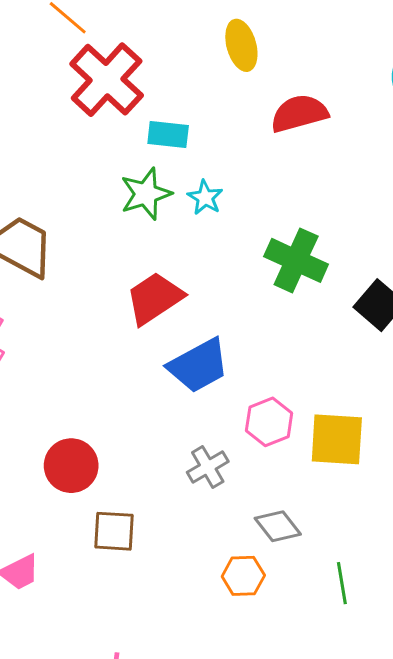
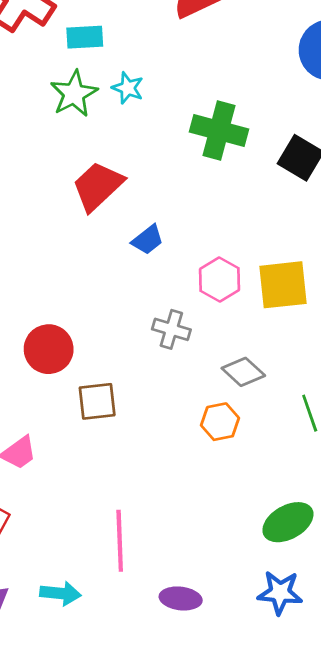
blue trapezoid: (199, 366) -> (148, 240), size x0.6
gray cross: (208, 467) -> (171, 329), turned -33

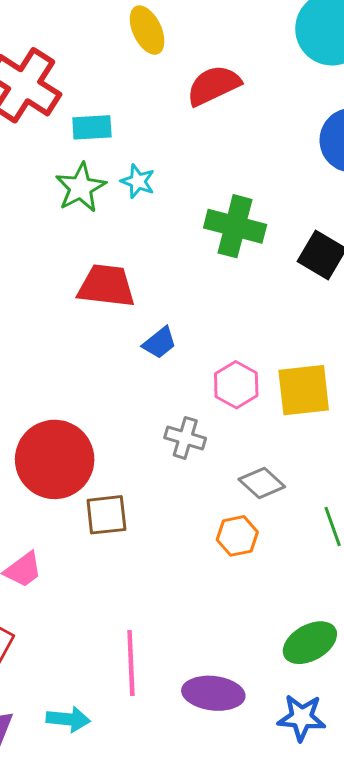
red trapezoid: (98, 186) -> (106, 286), turned 50
red circle: (49, 349) -> (55, 459), size x1.5
purple ellipse: (181, 598) -> (213, 693), moved, size x1.4

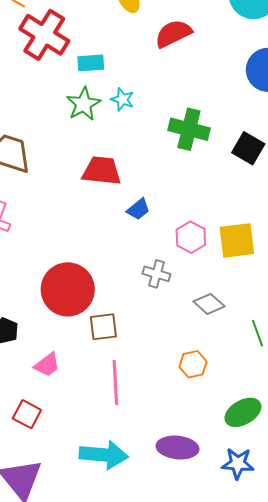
orange hexagon: (237, 536) -> (193, 364), moved
pink line: (131, 663) -> (115, 383), moved
cyan arrow: (68, 719) -> (104, 455), moved, size x1.6

